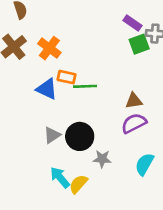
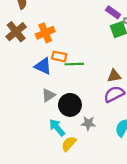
orange cross: (49, 48) -> (45, 33), turned 30
gray triangle: (52, 135) -> (48, 95), moved
cyan arrow: (60, 177) -> (57, 128), moved

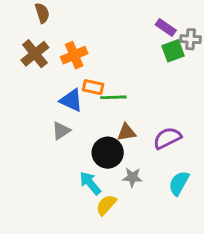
brown triangle: (114, 76) -> (127, 132), moved
gray triangle: (48, 95) -> (61, 131), moved

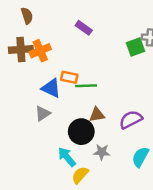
purple rectangle: (166, 28) -> (84, 28), moved
brown cross: (35, 54) -> (21, 49), turned 35
orange cross: (74, 55) -> (40, 51), moved

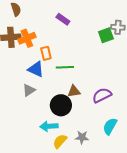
orange rectangle: (69, 77) -> (46, 53), moved, turned 64
gray star: (102, 152) -> (82, 137), moved
cyan arrow: (67, 157) -> (49, 126), turned -54

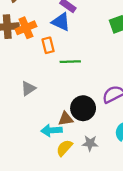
blue triangle: (36, 69) -> (61, 22), moved
brown triangle: (74, 91) -> (66, 119), moved
black circle: (61, 105) -> (83, 108), moved

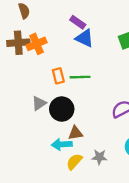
blue triangle: (61, 22) -> (85, 38), moved
orange rectangle: (48, 45) -> (58, 76), moved
black circle: (83, 108) -> (62, 109), moved

